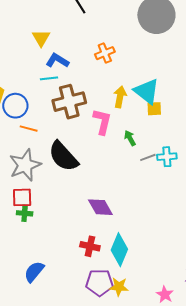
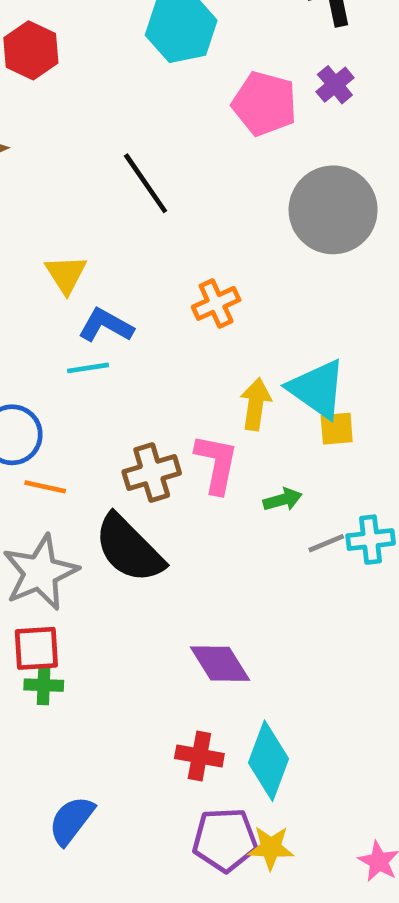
brown cross: (69, 102) -> (152, 472), moved, size x0.7
green arrow: (130, 138) -> (283, 500), turned 105

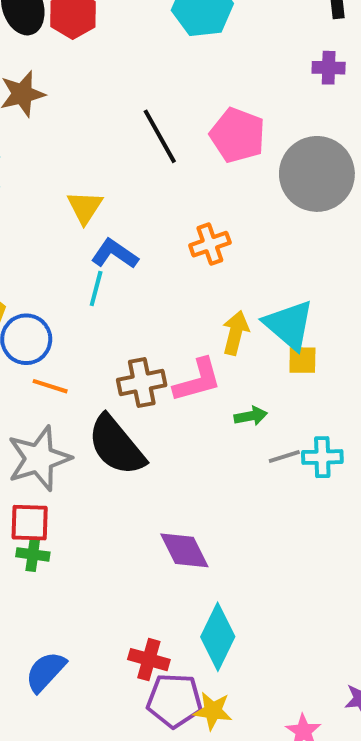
purple cross: (335, 85) -> (329, 68), turned 36
pink pentagon: (264, 104) -> (238, 135), moved
cyan line: (88, 368) -> (96, 289), turned -72
pink L-shape: (216, 464) -> (197, 380), turned 58
red cross: (199, 756) -> (149, 660), moved

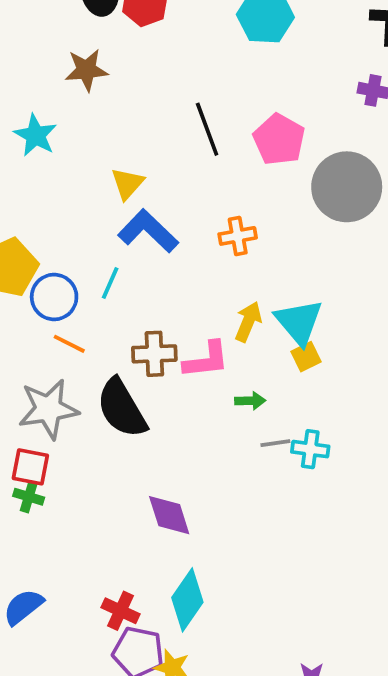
blue L-shape: (115, 254) -> (148, 231), size x1.4
cyan line: (96, 289) -> (110, 283), moved
yellow square: (302, 360) -> (306, 357), turned -36

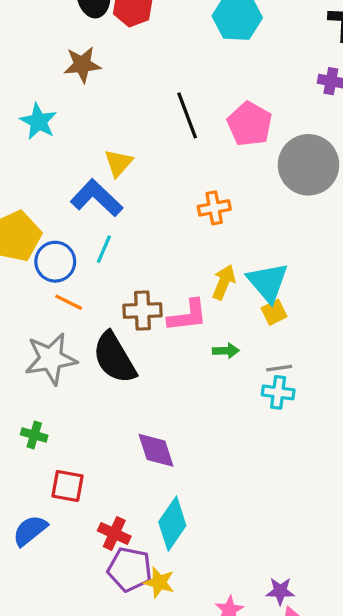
blue L-shape: (148, 231) -> (97, 198), moved
gray line: (275, 443) -> (279, 368), moved
red square: (30, 467) -> (68, 486), moved

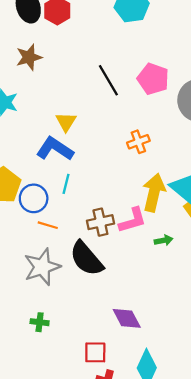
yellow arrow: (224, 282) -> (154, 193), size x1.5
red square: (68, 486) -> (95, 352), moved

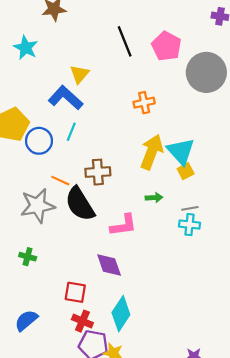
pink L-shape: (133, 220) -> (123, 225), moved
orange line: (48, 225) -> (60, 181), moved

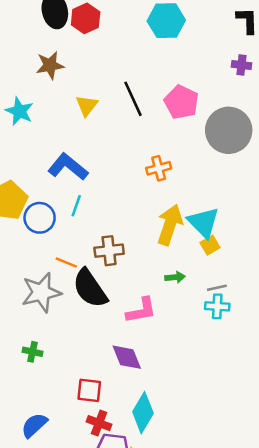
yellow triangle: (80, 74) -> (87, 105), moved

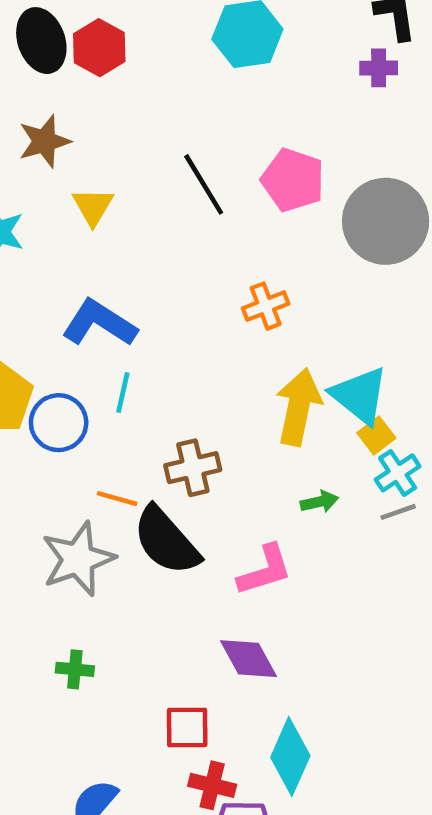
purple cross: (241, 65) -> (379, 68), moved
yellow triangle: (87, 105) -> (93, 207), moved
cyan cross: (217, 306) -> (398, 473), moved, turned -30

